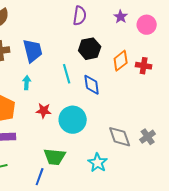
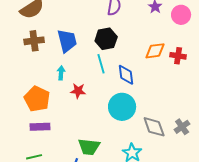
black hexagon: (90, 49) -> (106, 39), moved
orange diamond: (121, 61) -> (155, 51), turned 30
red star: (44, 111) -> (78, 91), moved
cyan circle: (73, 120) -> (122, 107), moved

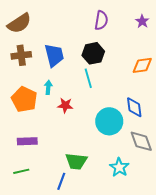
blue diamond: (126, 75) -> (134, 107), moved
orange pentagon: (37, 99) -> (24, 99), moved

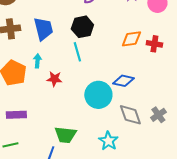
blue diamond: (134, 107) -> (123, 81), turned -70

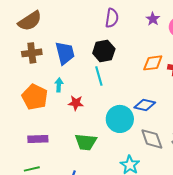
green trapezoid: (65, 135) -> (86, 142), moved

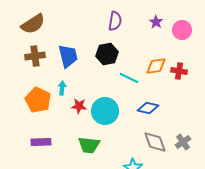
cyan line: (99, 76) -> (129, 78), moved, turned -48
cyan circle: (120, 119) -> (105, 111), moved

